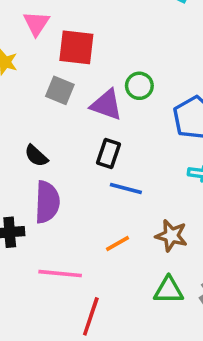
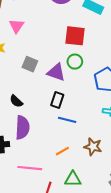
red square: (76, 47) -> (75, 36), moved
green triangle: (169, 290) -> (73, 179), moved

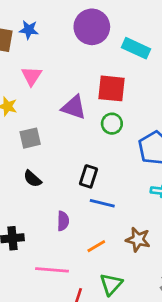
gray square: (30, 64) -> (30, 138), moved, turned -35
purple triangle: (56, 72) -> (74, 107), moved
purple semicircle: (22, 127) -> (63, 221), moved, size x0.6
green triangle: (73, 179) -> (111, 284), turned -48

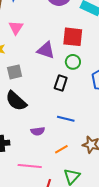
black rectangle: (89, 176) -> (61, 83), moved
black semicircle: (32, 179) -> (16, 101), size x1.6
purple semicircle: (63, 221) -> (38, 131), turned 80

